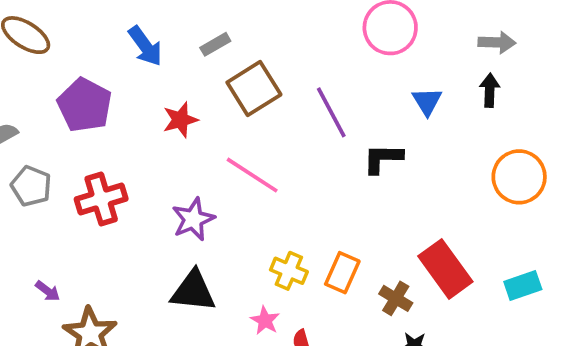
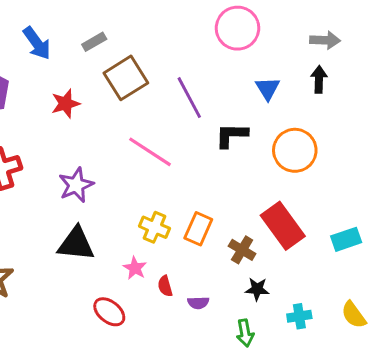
pink line: (252, 175) -> (150, 152), moved
orange circle: (519, 177) -> (295, 150), moved

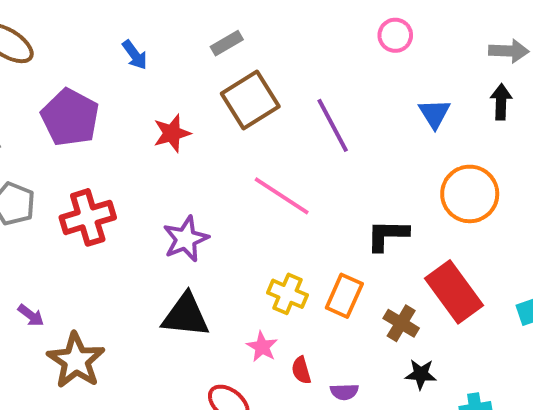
pink circle: (238, 28) -> (395, 35), size x0.6
gray rectangle: (94, 42) -> (227, 43), moved
blue arrow: (37, 43) -> (135, 55), size x0.7
black L-shape: (231, 135) -> (387, 235), moved

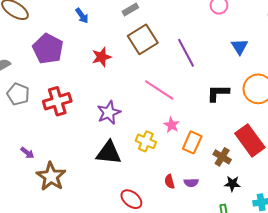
black L-shape: (387, 235) -> (218, 93), moved
yellow cross: (288, 294) -> (146, 141), moved
pink star: (262, 347) -> (172, 125), moved
purple semicircle: (344, 392) -> (191, 183), moved

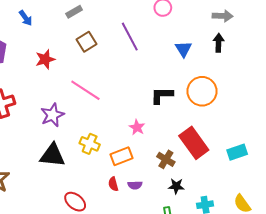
brown square: (143, 39) -> (86, 42), size x0.7
purple line: (186, 53) -> (130, 37), moved
pink line: (159, 90) -> (85, 90), moved
pink star: (172, 125) -> (137, 127), moved
orange rectangle: (192, 142) -> (122, 156), moved, turned 45

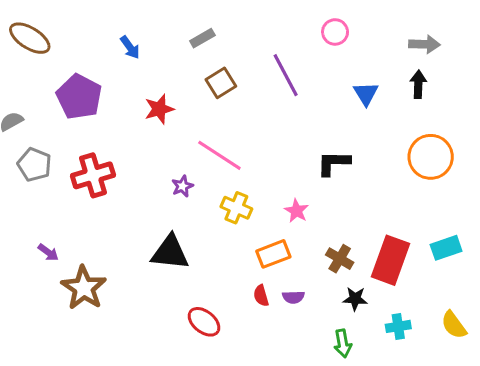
orange circle: (202, 91) -> (431, 157), moved
purple star: (52, 115) -> (182, 186), moved, size x0.6
red rectangle: (194, 143) -> (391, 260), moved, turned 56
yellow cross: (90, 144) -> (236, 208), moved

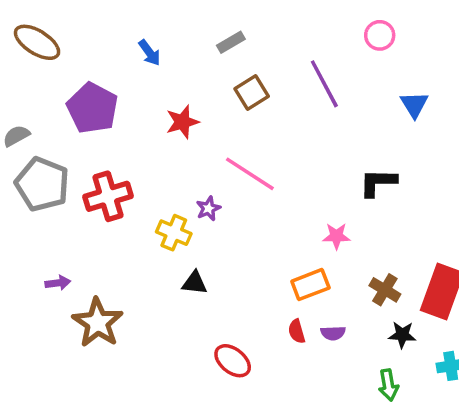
gray pentagon: (34, 165) -> (42, 184), size x1.4
yellow cross: (236, 208) -> (174, 233), moved
pink star: (296, 211) -> (336, 236), turned -30
purple arrow: (48, 252) -> (58, 283), turned -45
black triangle: (170, 252) -> (195, 283), size x0.6

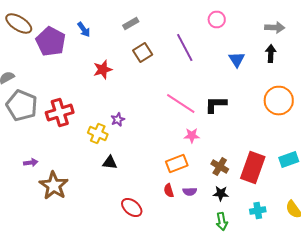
purple pentagon: (92, 108) -> (51, 42), moved
pink line: (250, 174) -> (181, 104), moved
black star: (402, 335) -> (221, 194), moved

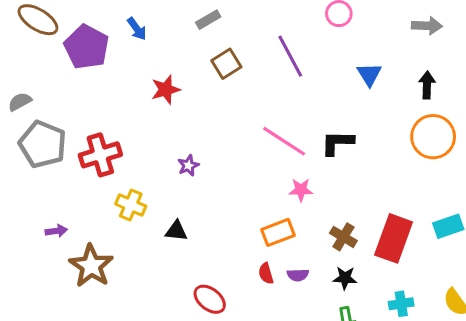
black arrow: (271, 54) -> (427, 85), moved
yellow cross: (98, 134) -> (131, 205), moved

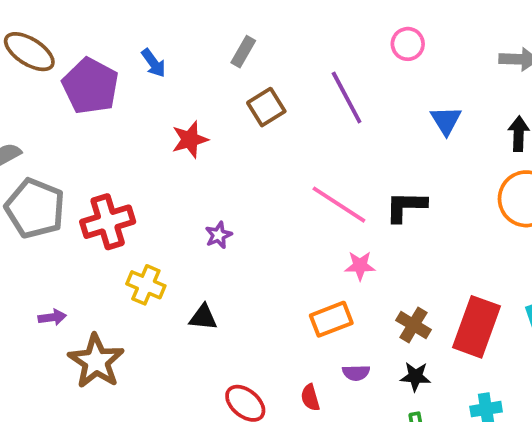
gray rectangle: (208, 20) -> (243, 52), turned -30
red semicircle: (266, 273) -> (310, 398), moved

